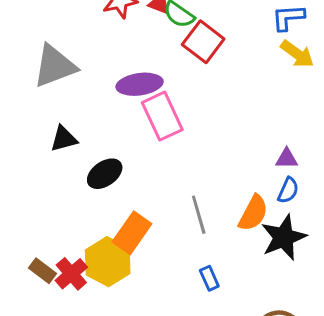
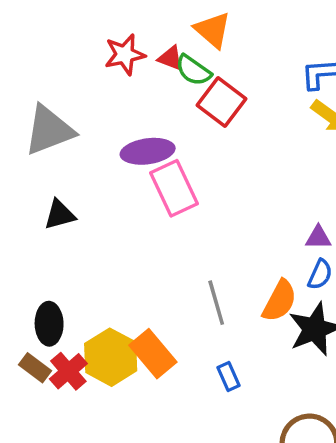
black ellipse: (105, 174) -> (49, 324), moved, turned -56
orange rectangle: (132, 233) -> (153, 354), moved, turned -75

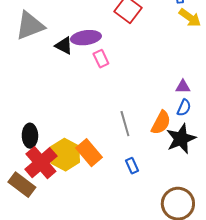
pink rectangle: (174, 188) -> (101, 59), size x0.6
black triangle: (60, 215) -> (64, 46), moved, turned 42
brown rectangle: (35, 368) -> (22, 185), moved, size x1.5
red cross: (68, 371) -> (41, 163), size x1.5

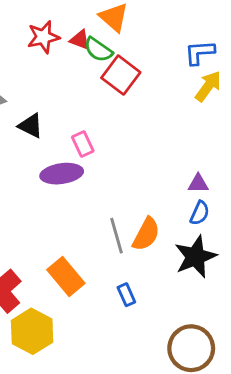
yellow arrow: (190, 18) -> (208, 86), turned -90
purple ellipse: (86, 38) -> (62, 174), moved
orange semicircle: (161, 123) -> (146, 234), moved
yellow hexagon: (65, 155) -> (32, 331), moved

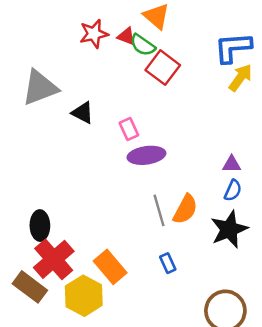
blue L-shape: (200, 52) -> (233, 48), size x1.4
purple ellipse: (62, 174) -> (146, 155), moved
orange rectangle: (66, 276) -> (110, 267), moved

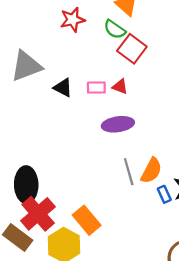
red triangle: (126, 36) -> (120, 87), moved
pink rectangle: (129, 129) -> (96, 88), moved, turned -66
black ellipse: (40, 226) -> (26, 185), size x1.4
blue rectangle: (168, 263) -> (164, 194), moved

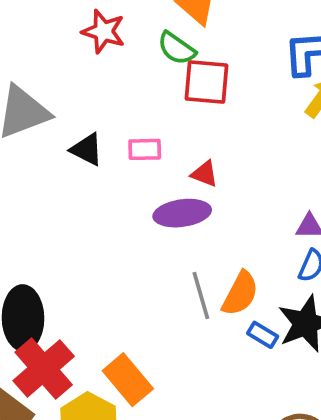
red star: (73, 20) -> (104, 31), turned 30
red square: (132, 49) -> (206, 82), turned -32
red triangle: (120, 87) -> (205, 174), moved
blue rectangle: (164, 194) -> (263, 335), turned -35

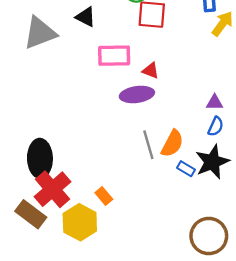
black triangle: (87, 149) -> (86, 17), moved
pink rectangle: (145, 149) -> (114, 56), size x1.6
orange rectangle: (128, 380) -> (104, 196), size x0.6

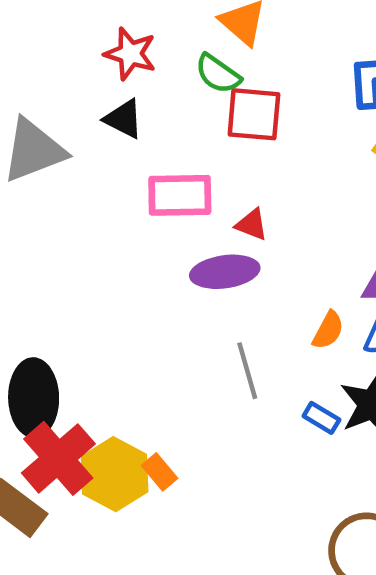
orange semicircle: (172, 144) -> (328, 330), moved, size x0.7
yellow hexagon: (80, 222) -> (115, 474), moved

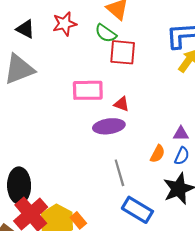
red star: (130, 54) -> (65, 24), turned -30
black triangle: (124, 119) -> (25, 29), moved
blue rectangle: (321, 418) -> (137, 210), moved, size x1.8

